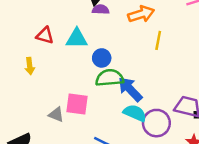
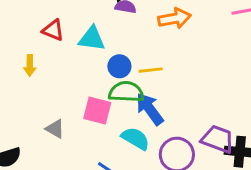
yellow line: (158, 40) -> (151, 70), moved, turned 66
pink square: (77, 104) -> (97, 111), moved
cyan semicircle: (135, 113) -> (135, 138), moved

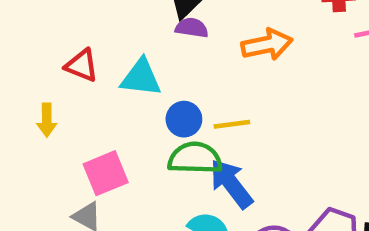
pink square: (97, 111) -> (106, 173), moved, turned -36

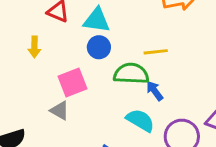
blue circle: (184, 119) -> (99, 47), moved
blue arrow: (231, 184) -> (155, 91), size x0.6

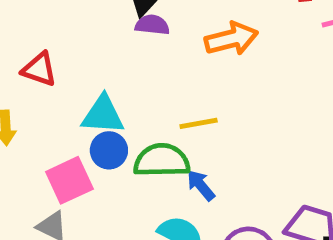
cyan triangle: (97, 20) -> (103, 115), moved
blue circle: (99, 47) -> (109, 150), moved

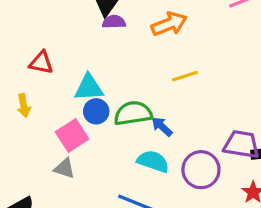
yellow line: (199, 123) -> (185, 76), moved

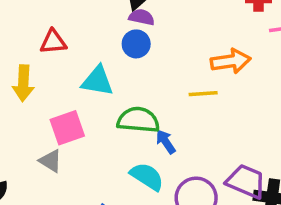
orange arrow: (169, 24) -> (231, 61), moved
red triangle: (41, 63) -> (53, 42), turned -30
yellow arrow: (24, 106) -> (23, 83), size x1.4
blue circle: (96, 111) -> (136, 44), moved

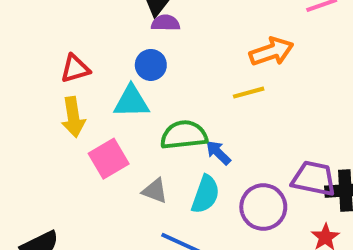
blue circle: (136, 44) -> (151, 65), moved
yellow arrow: (23, 83) -> (73, 117), moved
gray triangle: (51, 161) -> (155, 191), moved
cyan semicircle: (147, 177) -> (206, 194), turned 88

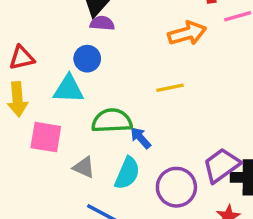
orange arrow: (271, 51) -> (187, 33), moved
pink square: (109, 159) -> (46, 137), turned 36
purple trapezoid: (314, 178) -> (221, 165), turned -51

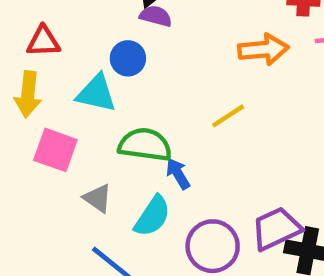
yellow line: (170, 88) -> (228, 116), turned -32

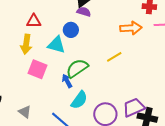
green semicircle: (145, 145) -> (77, 68), turned -45
blue arrow: (178, 174) -> (67, 81), moved
gray triangle: (98, 198) -> (25, 112), moved

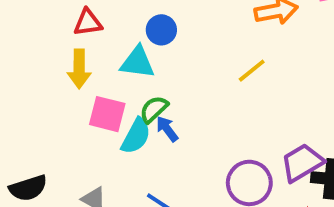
green semicircle: (77, 68) -> (154, 109), moved, size x0.7
cyan semicircle: (79, 100) -> (136, 136), moved

